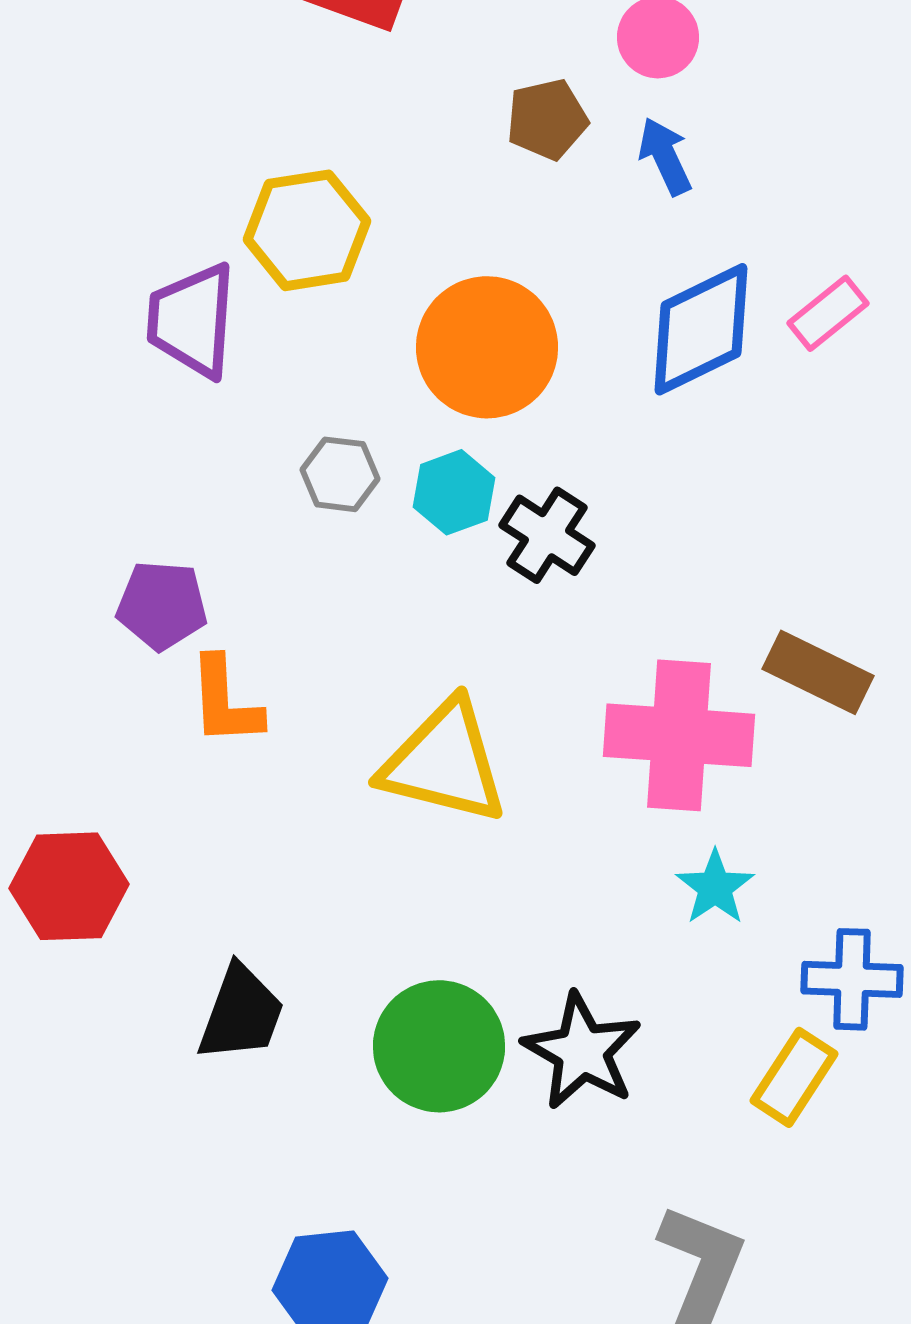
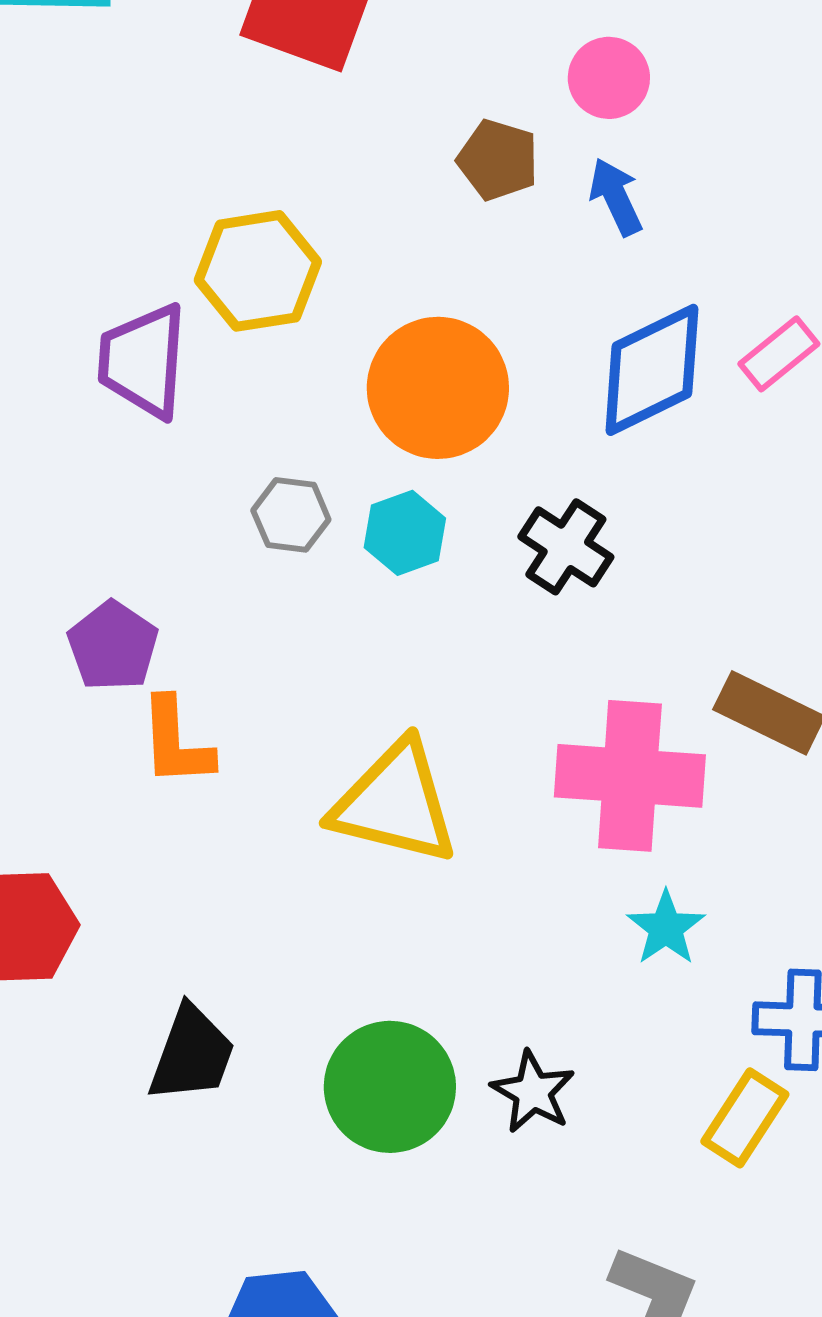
brown pentagon: (547, 119) -> (498, 160), turned 30
black cross: (547, 535) -> (566, 547), moved
purple pentagon: (162, 605) -> (113, 646), turned 30
black star: (582, 1051) -> (533, 1092), size x0.7

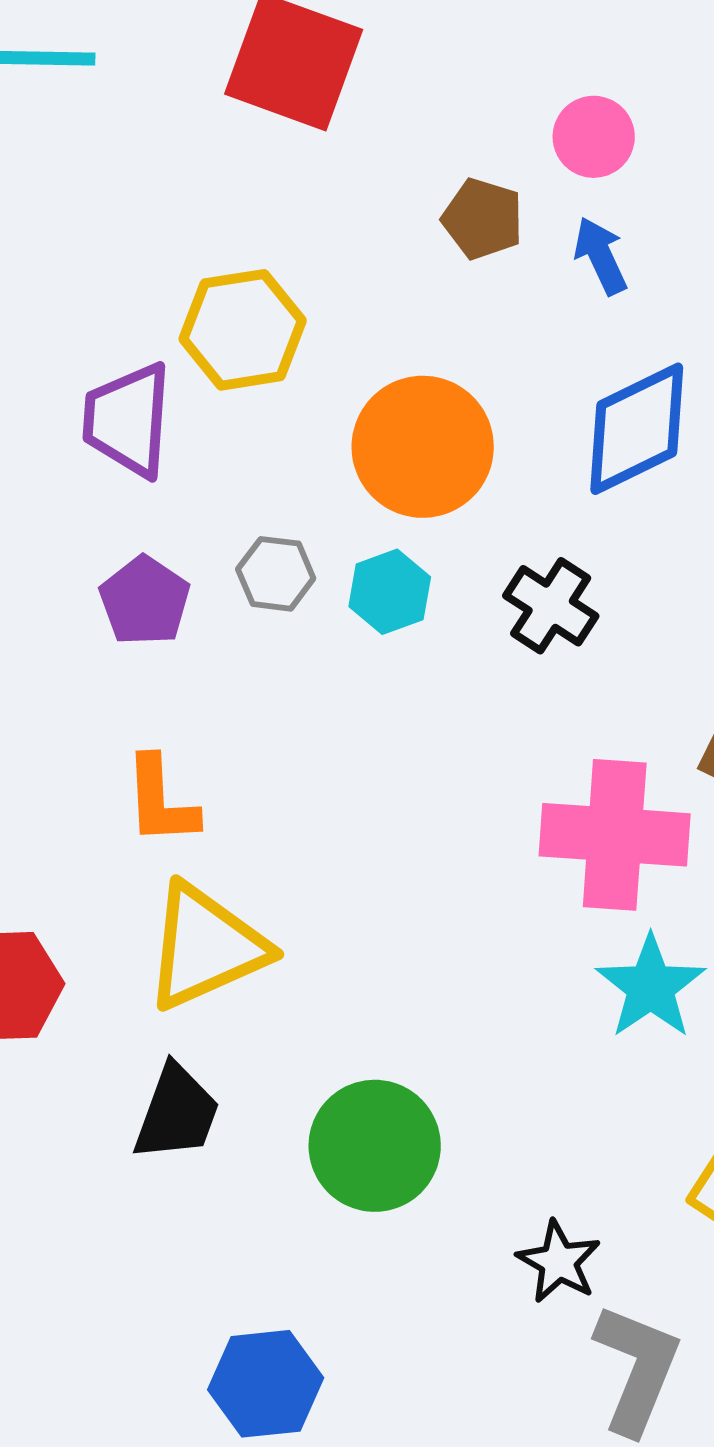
purple pentagon: (113, 646) -> (145, 601), moved
yellow triangle: (395, 803) -> (206, 947), moved, turned -38
cyan star: (666, 928) -> (651, 987), size x1.4
black star: (533, 1092) -> (559, 1262), moved

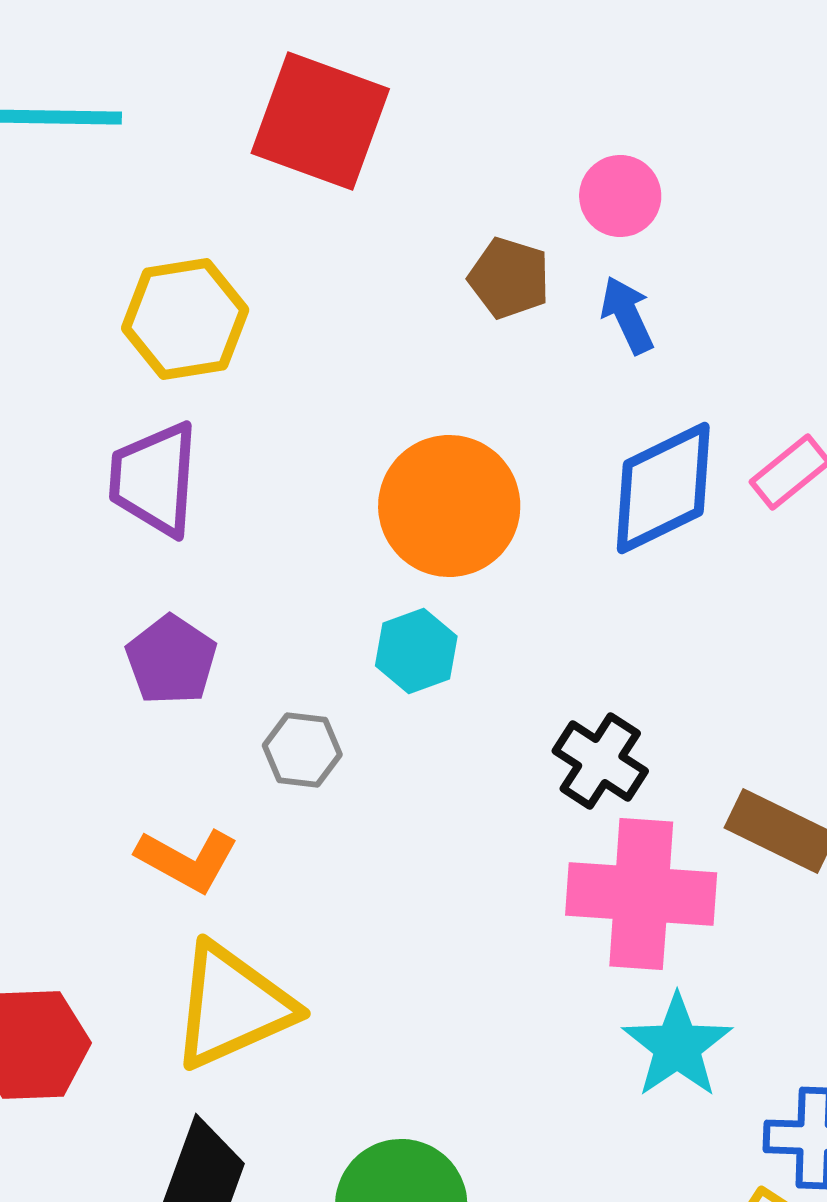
yellow hexagon: (243, 330) -> (185, 319), moved
gray hexagon: (276, 574) -> (302, 750), moved
black cross: (551, 606) -> (600, 761), moved
orange L-shape: (161, 801) -> (187, 860), turned -58

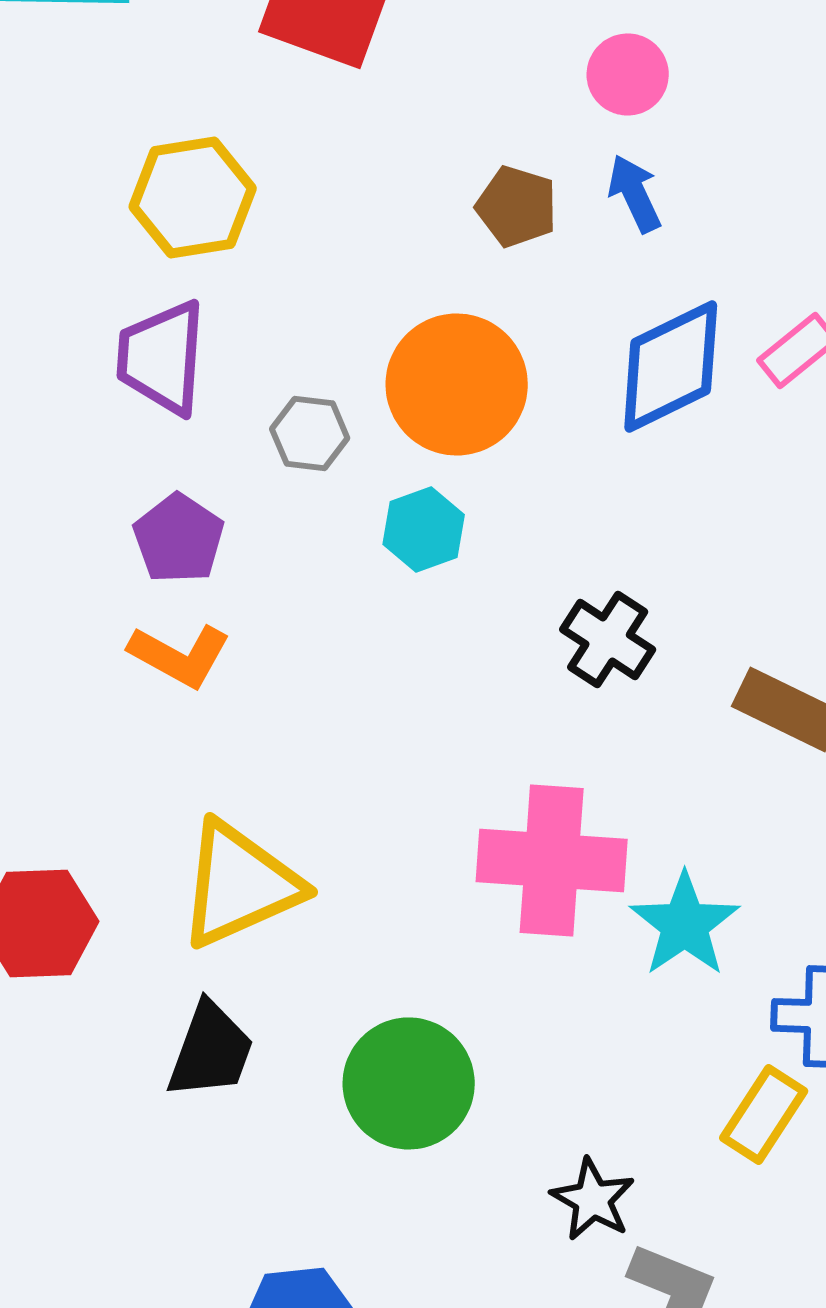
brown pentagon: (509, 278) -> (517, 206), moved
gray hexagon: (302, 750) -> (310, 433), moved
orange L-shape: (187, 860) -> (180, 655), moved
pink cross: (641, 894) -> (552, 860), moved

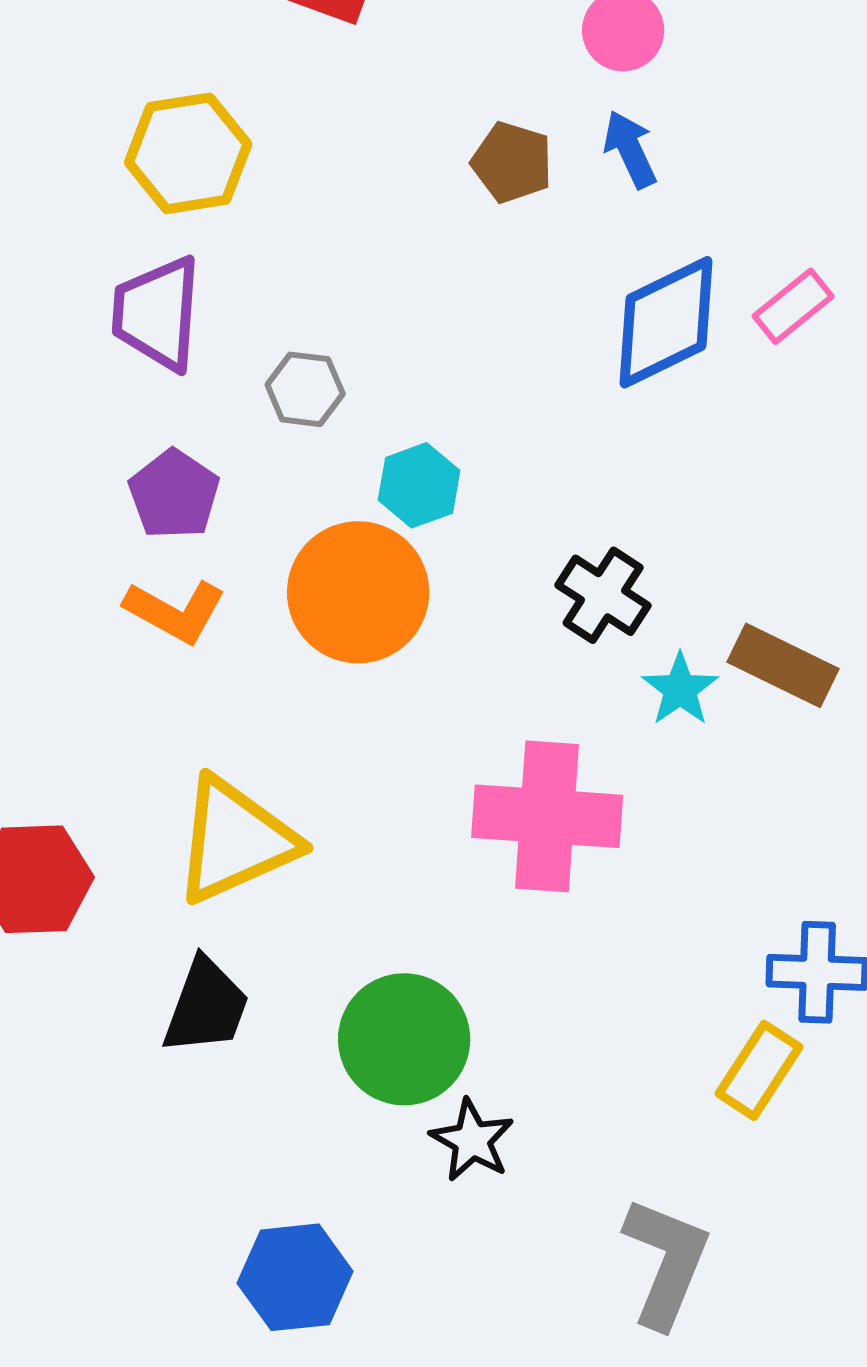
orange circle: (457, 384) -> (358, 592), moved
cyan star: (685, 924) -> (680, 689), moved, size x0.7
black star: (593, 1199) -> (472, 1140), moved

